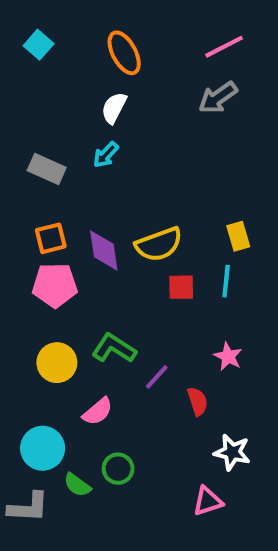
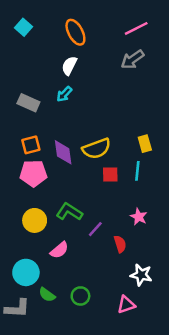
green circle: (118, 469) -> (80, 296), moved

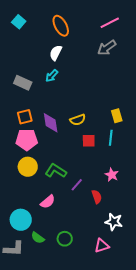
yellow semicircle: (97, 149) -> (78, 120), size x0.7
yellow circle: (35, 220) -> (28, 167), moved

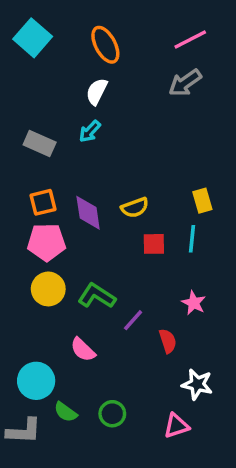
cyan square: (19, 22) -> (33, 38), size x1.5
pink semicircle: (48, 202) -> (83, 350), turned 84

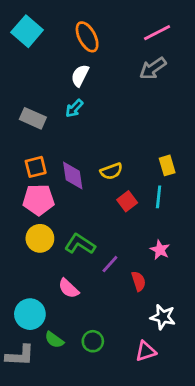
red square: (154, 244) -> (127, 201), turned -36

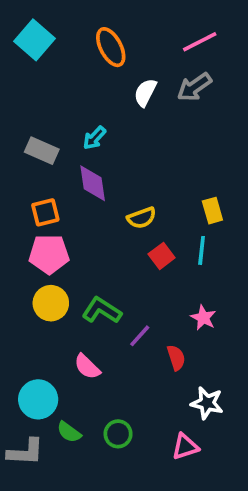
white semicircle: (80, 75) -> (145, 92), moved
purple diamond: (73, 175) -> (93, 183), moved

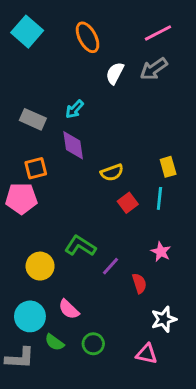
pink pentagon: (49, 254) -> (21, 198), moved
yellow circle: (51, 303) -> (40, 266), moved
pink semicircle: (87, 367) -> (69, 309), moved
white star: (207, 403) -> (164, 319), turned -30
pink triangle: (185, 447) -> (147, 354), turned 30

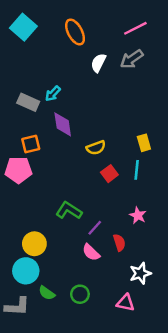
cyan arrow: (75, 109) -> (53, 94), moved
yellow circle: (40, 266) -> (34, 244), moved
pink semicircle: (69, 309) -> (91, 252), moved

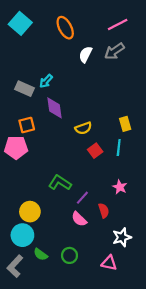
gray L-shape: (17, 307) -> (15, 266), turned 130

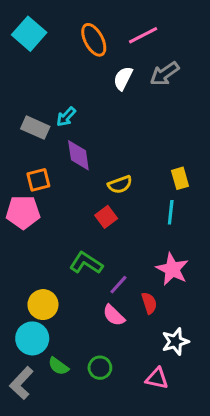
pink line: (118, 24) -> (143, 35), moved
red square: (95, 151) -> (106, 217), moved
pink star: (120, 187) -> (172, 269), size x1.5

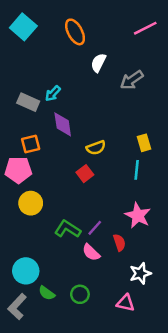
pink line: (143, 35) -> (145, 28), moved
gray arrow: (165, 74) -> (132, 80), moved
green L-shape: (86, 263) -> (68, 229), moved
yellow circle: (43, 305) -> (31, 203), moved

